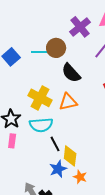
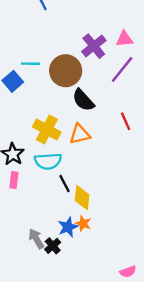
brown circle: (56, 48) -> (66, 71), size x1.4
cyan line: (39, 52) -> (30, 64), moved
blue star: (58, 169) -> (68, 227), moved
orange star: (80, 177) -> (83, 223), moved

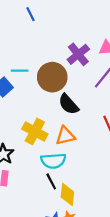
cyan semicircle: (48, 161) -> (53, 161), moved

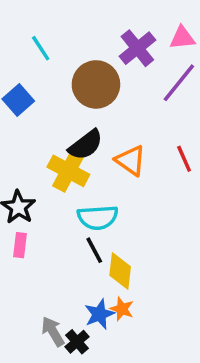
cyan line: (20, 71) -> (41, 48), moved, turned 56
black semicircle: (69, 104) -> (86, 145), moved, turned -85
orange triangle: (65, 136) -> (131, 160), moved, turned 48

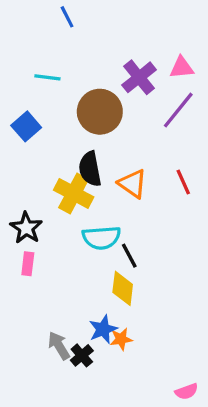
cyan line: (41, 48) -> (47, 77), turned -50
black semicircle: (86, 145) -> (90, 169), turned 116
black line: (94, 250) -> (129, 256), moved
orange star: (122, 309) -> (121, 339), moved, turned -30

